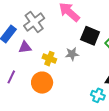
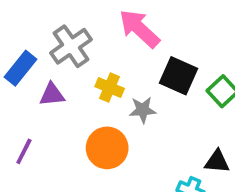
yellow cross: (49, 59) -> (110, 88), moved
orange circle: (42, 83) -> (107, 148), moved

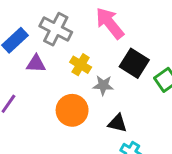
gray cross: (71, 46) -> (56, 29), turned -36
black triangle: (217, 162) -> (117, 123), moved

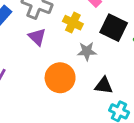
purple triangle: (36, 64) -> (37, 37), moved, turned 48
yellow cross: (81, 65) -> (73, 23), moved

